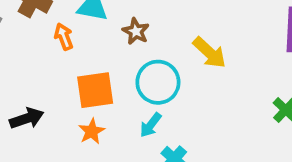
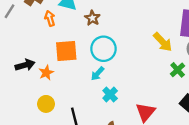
yellow arrow: (209, 53) -> (163, 42), moved
orange star: (92, 131) -> (46, 73), moved

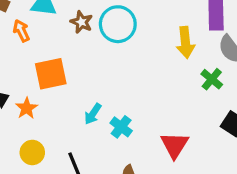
yellow arrow: (163, 42) -> (185, 42), turned 45
cyan circle: (103, 49) -> (118, 24), moved
cyan arrow: (98, 74) -> (93, 114), moved

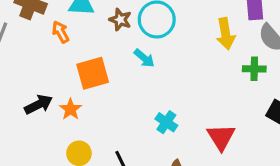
green cross: (212, 79) -> (254, 69), turned -35
cyan arrow: (93, 114) -> (144, 58), moved, turned -80

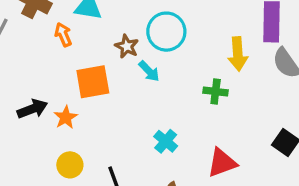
brown star: (120, 20) -> (127, 46), moved
green cross: (254, 69) -> (216, 92), moved
red triangle: (221, 137) -> (222, 163), turned 36

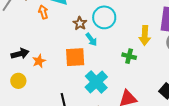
orange square: (93, 82) -> (75, 57), moved
cyan cross: (166, 141) -> (96, 82), size x1.6
yellow circle: (70, 165) -> (18, 81), moved

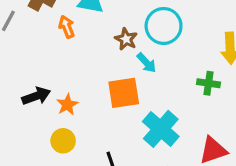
yellow circle: (18, 81) -> (63, 141), moved

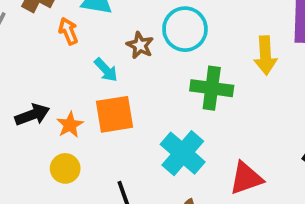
cyan arrow: (147, 63) -> (106, 70), moved
green cross: (209, 83) -> (212, 88), moved, size x1.5
orange square: (124, 93) -> (115, 114), moved

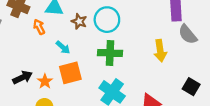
brown star: (140, 45) -> (79, 21), moved
yellow arrow: (265, 55) -> (160, 51), moved
green cross: (212, 88) -> (110, 53), moved

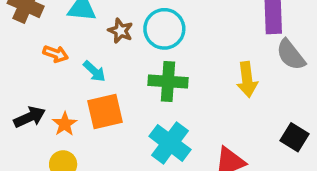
orange arrow: (39, 27) -> (56, 54), moved, turned 136

